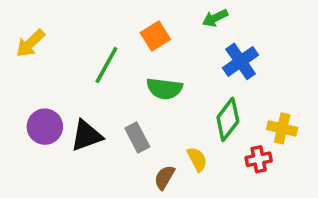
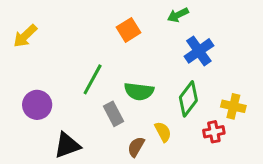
green line: (106, 65) -> (93, 79), moved
green semicircle: (164, 89) -> (139, 91), moved
black triangle: (87, 136) -> (67, 145), moved

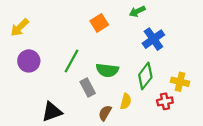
purple circle: (37, 105) -> (29, 61), moved
yellow semicircle: (163, 132) -> (126, 101), turned 42

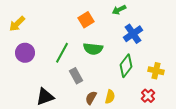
green semicircle: (107, 70) -> (93, 49), moved
yellow semicircle: (126, 101) -> (110, 97), moved
red cross: (165, 101) -> (148, 96), moved, turned -32

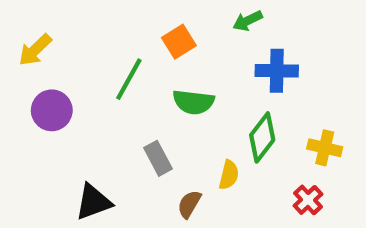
blue cross: (133, 34) -> (277, 71), turned 36
green line: (62, 53) -> (129, 79), moved
yellow semicircle: (110, 97) -> (229, 175), moved

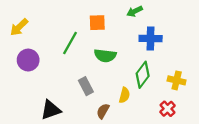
orange square: (179, 42) -> (97, 23), turned 30

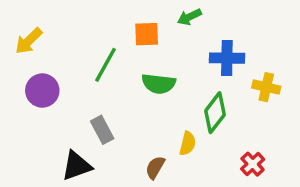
green arrow: (135, 11) -> (189, 17), moved
yellow cross: (177, 80) -> (266, 87), moved
gray rectangle: (86, 86) -> (102, 130), moved

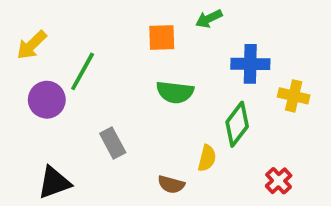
green line: (106, 65) -> (83, 71), moved
black triangle: (76, 166) -> (54, 183), moved
brown semicircle: (155, 167) -> (171, 185), turned -105

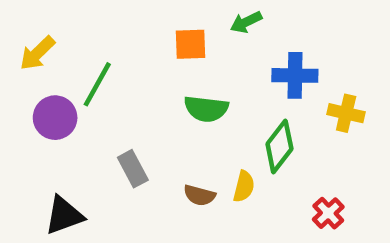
brown semicircle: (171, 185) -> (199, 195), moved

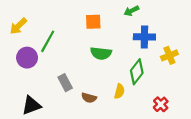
green arrow: (246, 22) -> (131, 11), moved
yellow cross: (346, 113) -> (169, 55), turned -35
brown semicircle: (199, 195) -> (89, 98), moved

